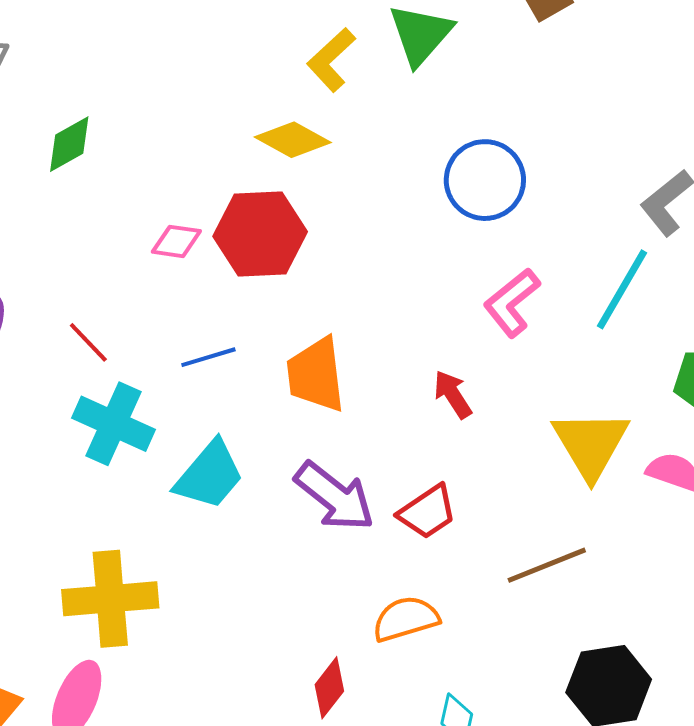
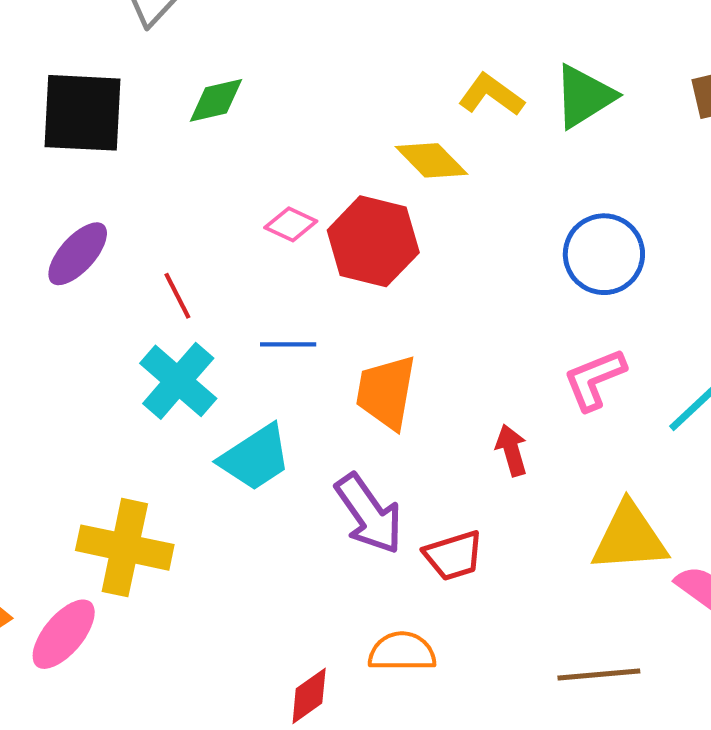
yellow L-shape: (331, 60) -> (491, 95), turned 62
yellow triangle: (591, 444) -> (629, 538), turned 40
brown line: (547, 565) -> (599, 674), moved

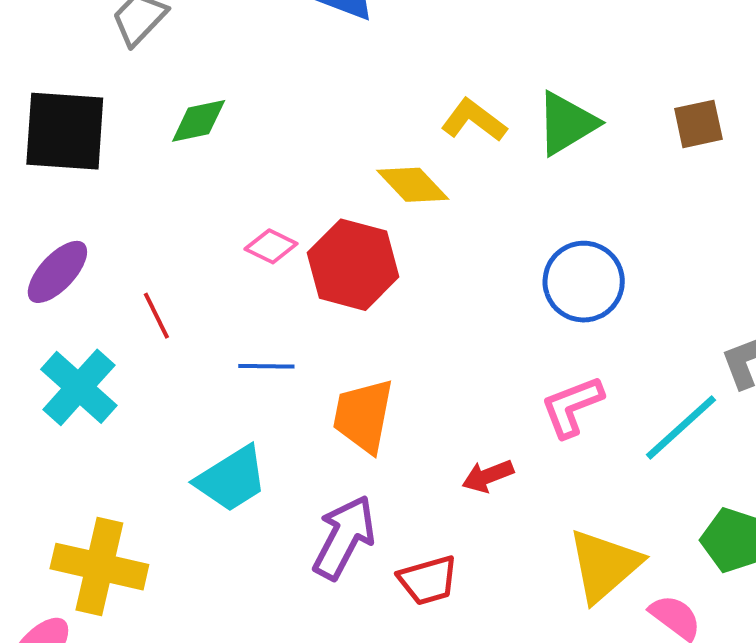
cyan cross: (178, 381) -> (79, 387), moved
red arrow: (512, 450) -> (488, 476), turned -96
purple arrow: (369, 514) -> (344, 537), turned -118
yellow triangle: (629, 538) -> (604, 565), turned -38

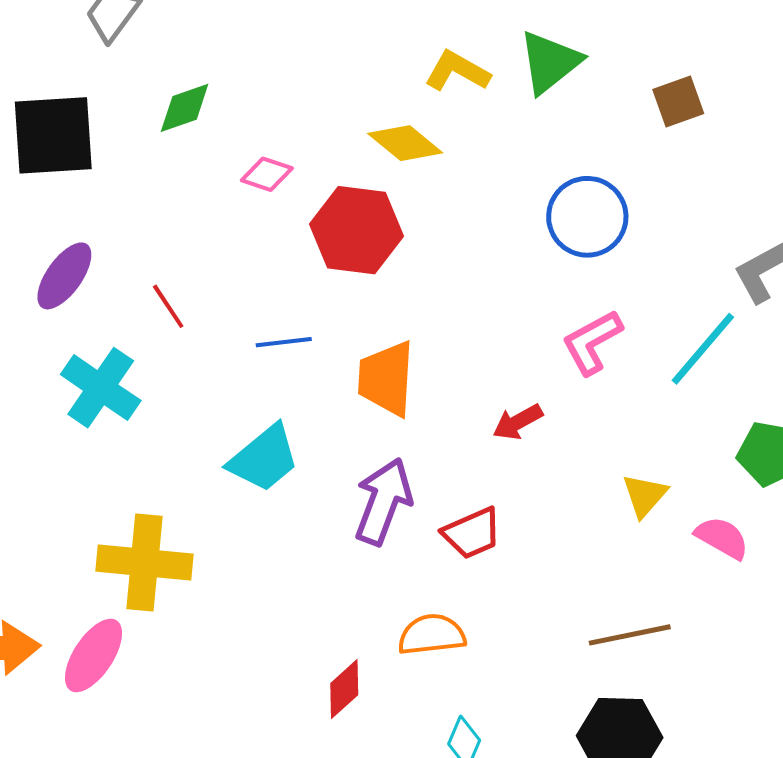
brown square: (698, 124) -> (678, 101), moved
pink diamond: (271, 246) -> (267, 174), moved
yellow triangle: (604, 565) -> (645, 495), size x0.6

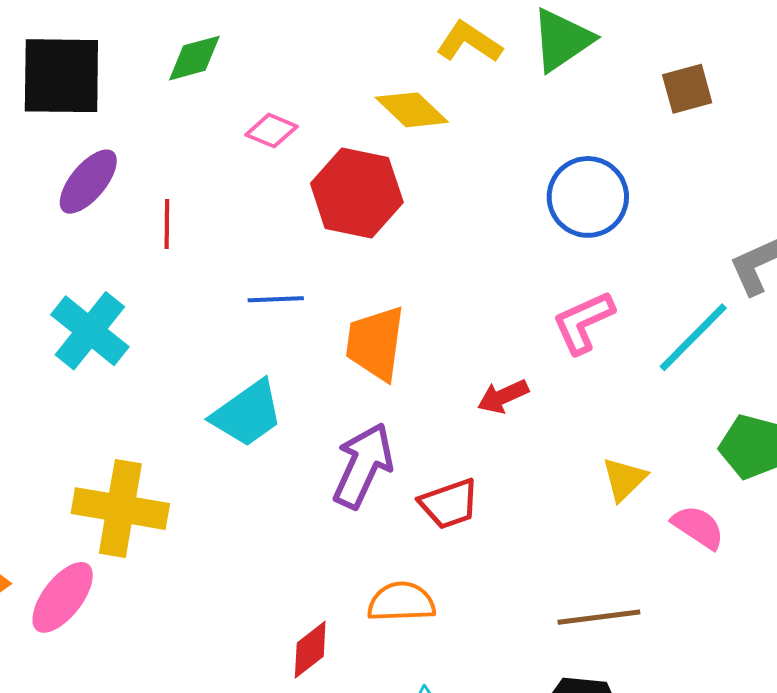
purple ellipse: (64, 276) -> (88, 182), moved
red line: (168, 306) -> (167, 224), moved, turned 30

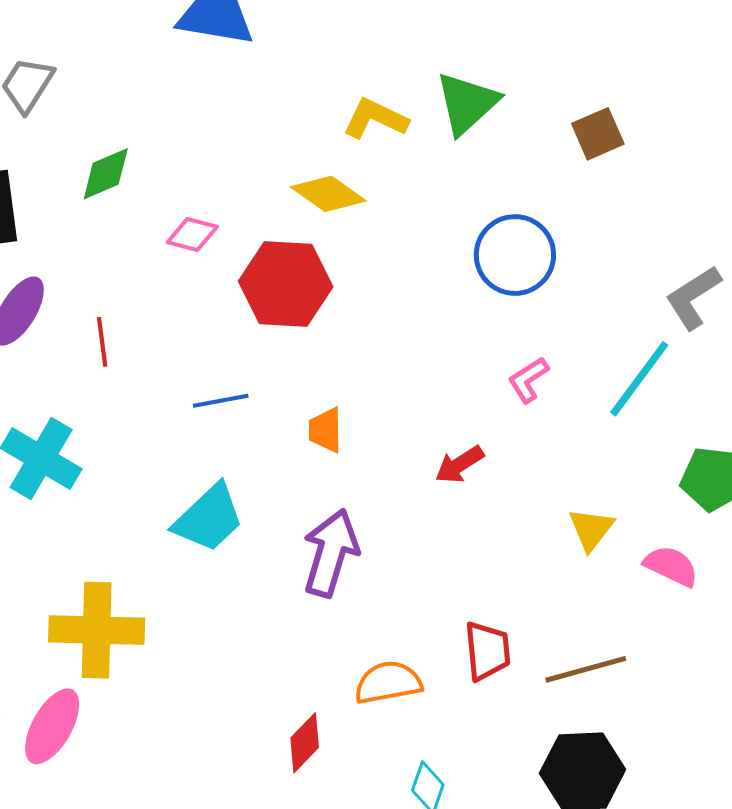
pink L-shape: (583, 322) -> (528, 380), size x0.7
orange trapezoid: (375, 343) -> (325, 430), size x0.6
red trapezoid: (449, 504) -> (487, 651), moved, turned -68

